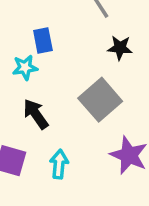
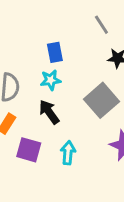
cyan star: (25, 67) -> (51, 80), moved

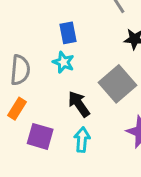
cyan star: (51, 80) -> (63, 62), turned 30
black arrow: (49, 112) -> (79, 104), moved

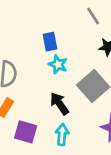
cyan star: (63, 62) -> (58, 64), moved

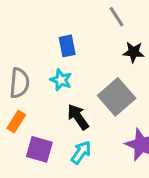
cyan star: (58, 64) -> (61, 80), moved
cyan arrow: (62, 135) -> (81, 152), turned 30

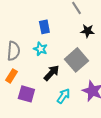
black arrow: (78, 117) -> (51, 73), turned 78
cyan arrow: (81, 152) -> (63, 96), moved

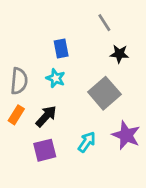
black arrow: (51, 73) -> (46, 116), moved
purple square: (26, 94) -> (45, 150), moved, turned -30

